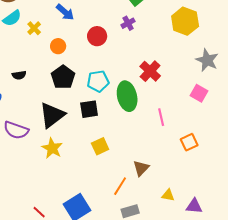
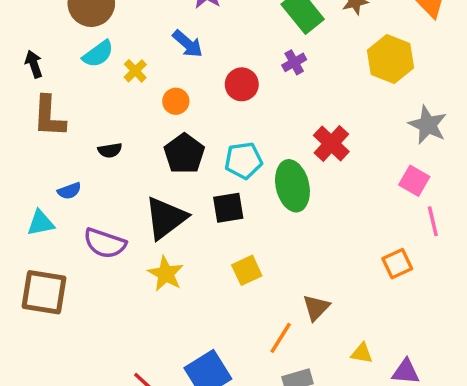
pink line: (161, 117) -> (433, 221), moved

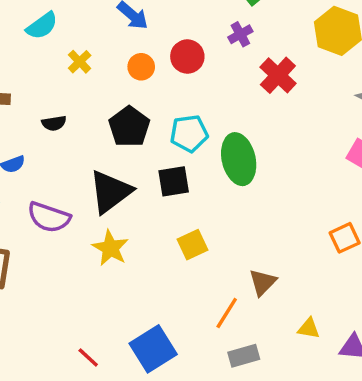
yellow cross: (135, 71) -> (80, 62), moved
orange circle: (176, 101) -> (141, 67), moved
red cross: (331, 144) -> (278, 75), moved

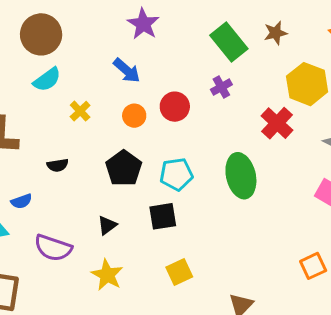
red cross: (278, 75) -> (277, 123), moved
green ellipse: (239, 159) -> (241, 176), moved
black triangle: (110, 192) -> (107, 225), size x0.5

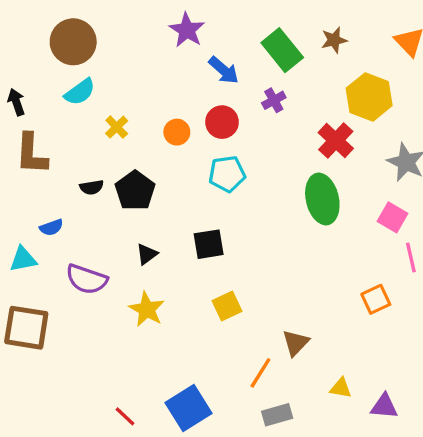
blue arrow: (127, 71) -> (224, 70), moved
black pentagon: (124, 168) -> (135, 191), moved
cyan pentagon: (176, 174) -> (227, 174), moved
green ellipse: (241, 176) -> (322, 199), moved

